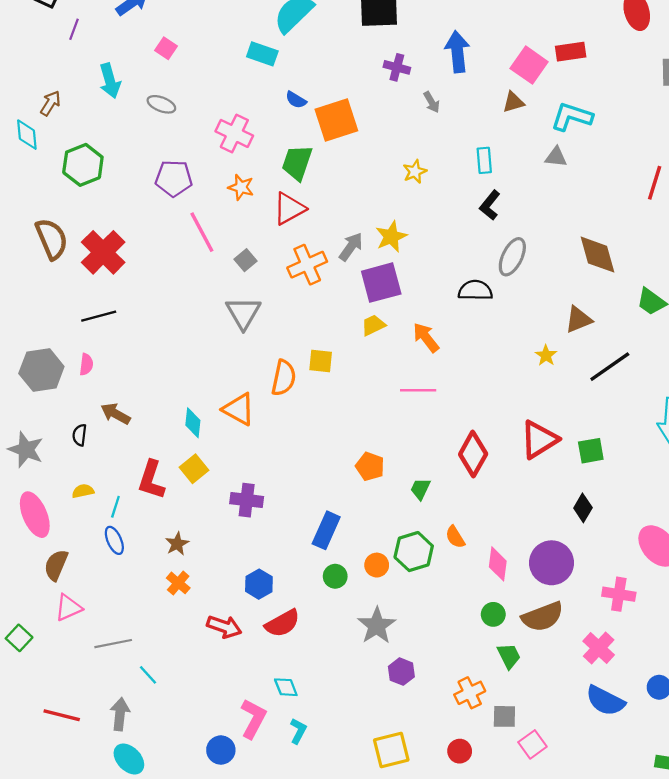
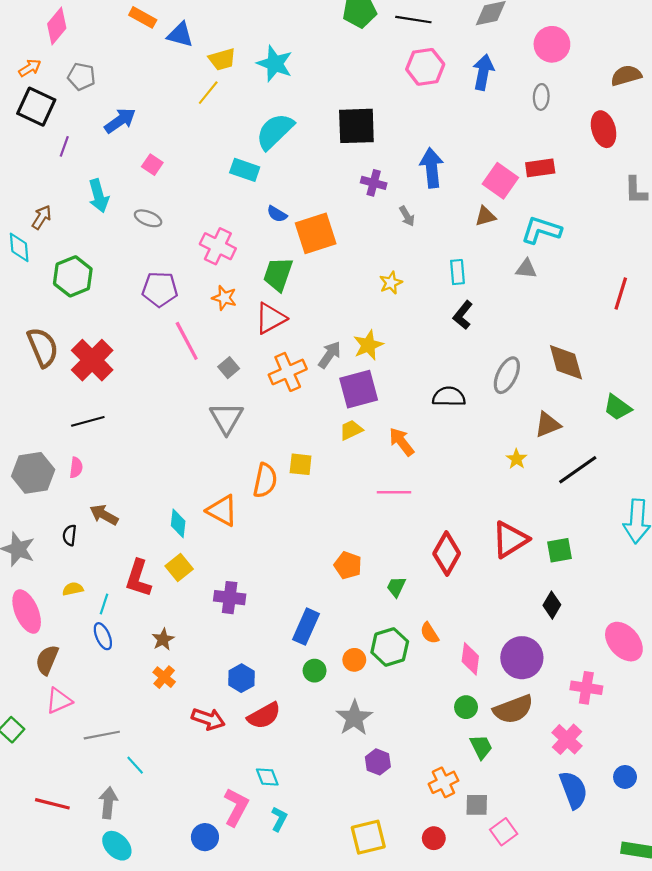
gray ellipse: (512, 257) -> (507, 375), moved
blue semicircle: (605, 701) -> (573, 790), turned -138

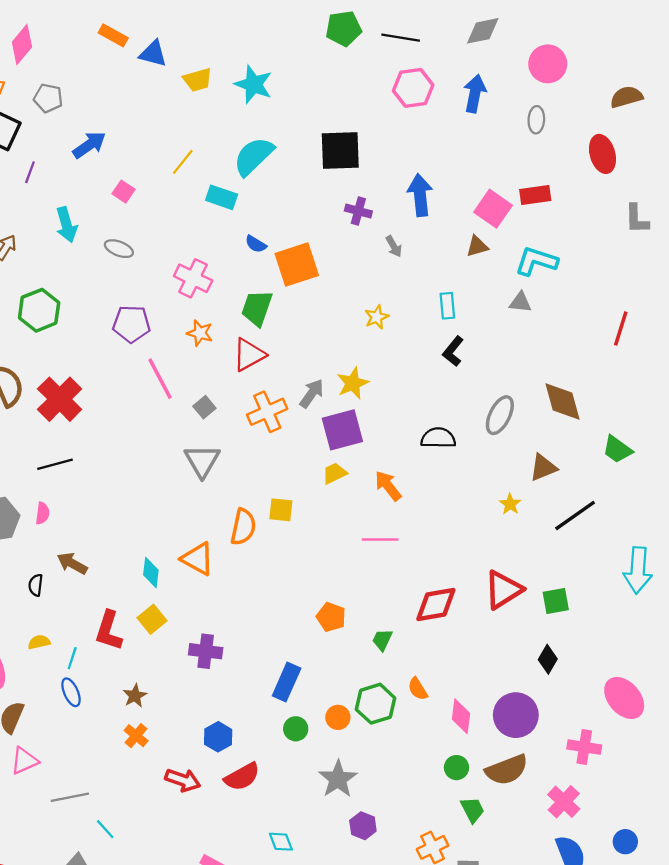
yellow line: (208, 93) -> (183, 162), moved
red diamond: (447, 554) -> (436, 604), turned 51
cyan diamond: (267, 777) -> (281, 842), moved

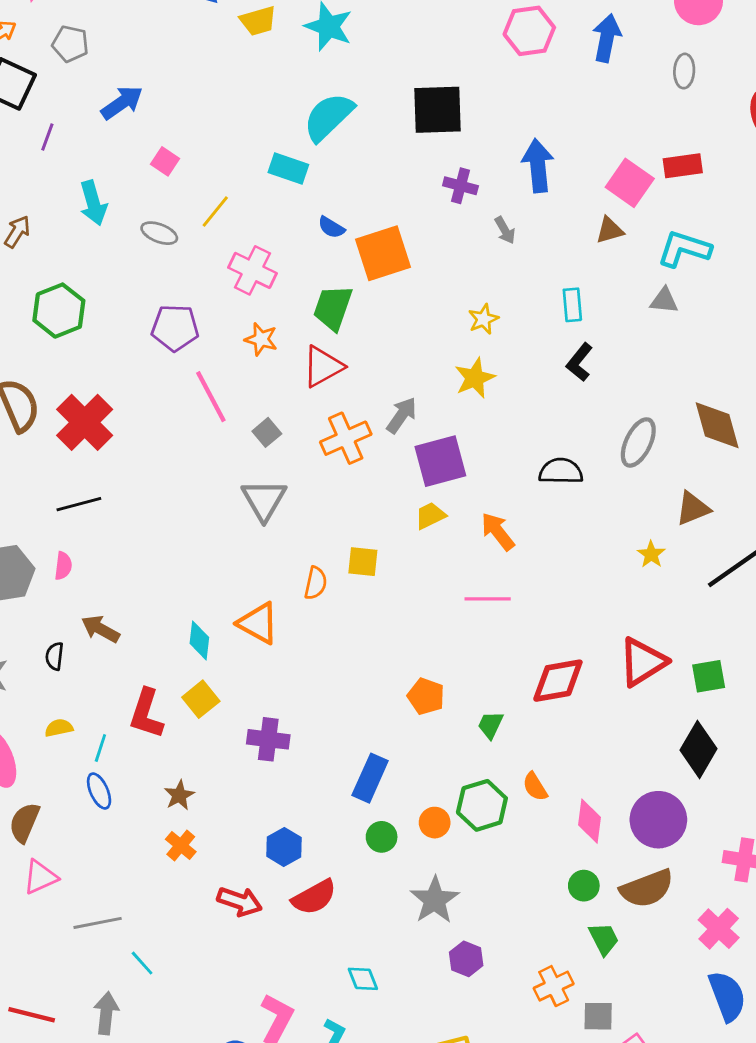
yellow line: (183, 162) -> (215, 212), moved
yellow star: (353, 383) -> (475, 378), moved
orange semicircle: (243, 527) -> (316, 583), size x0.7
black diamond: (548, 659) -> (699, 749), size x1.5

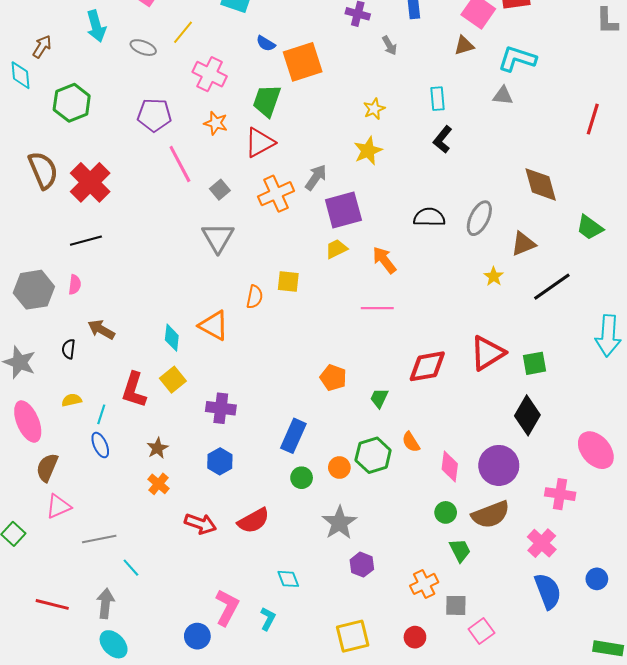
gray ellipse: (638, 442) -> (479, 218), moved
blue hexagon: (284, 847) -> (220, 461), moved

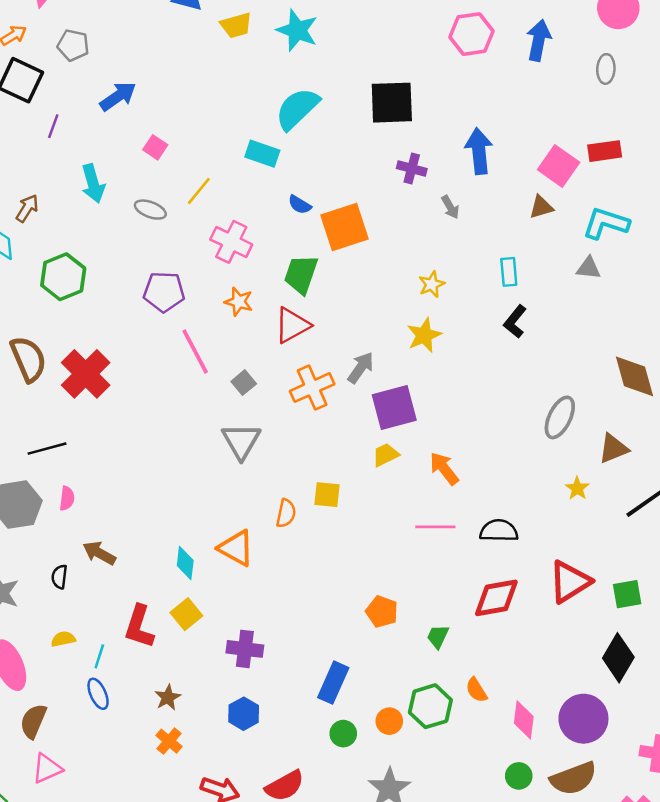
black semicircle: (429, 217) -> (499, 531), moved
black line: (86, 241) -> (47, 449), moved

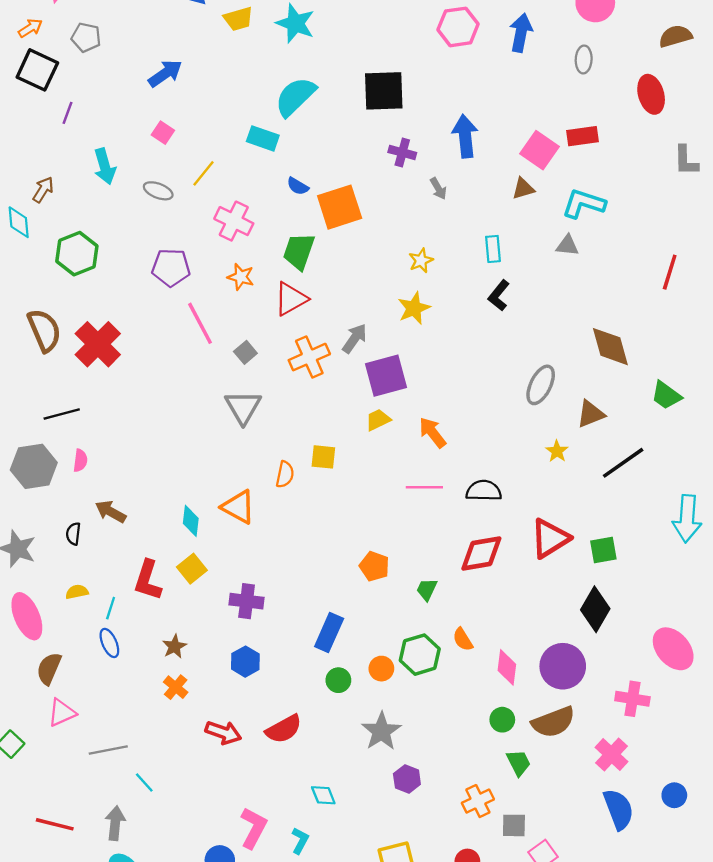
blue arrow: (118, 96) -> (165, 73), moved

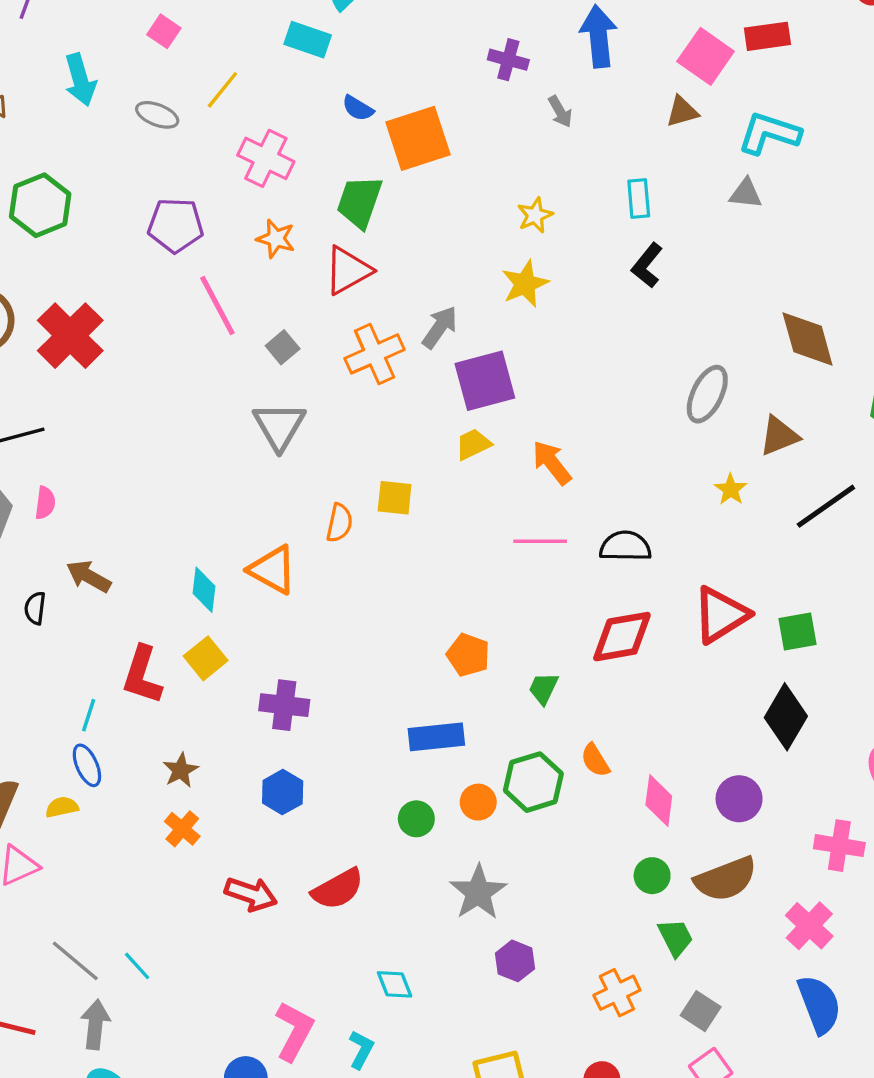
yellow semicircle: (77, 592) -> (62, 807), moved
blue rectangle: (329, 633) -> (436, 737), moved, turned 60
purple circle: (563, 666) -> (739, 799), size x0.7
gray line: (108, 750) -> (75, 961), moved, turned 51
gray square: (514, 825) -> (701, 1011), moved, turned 32

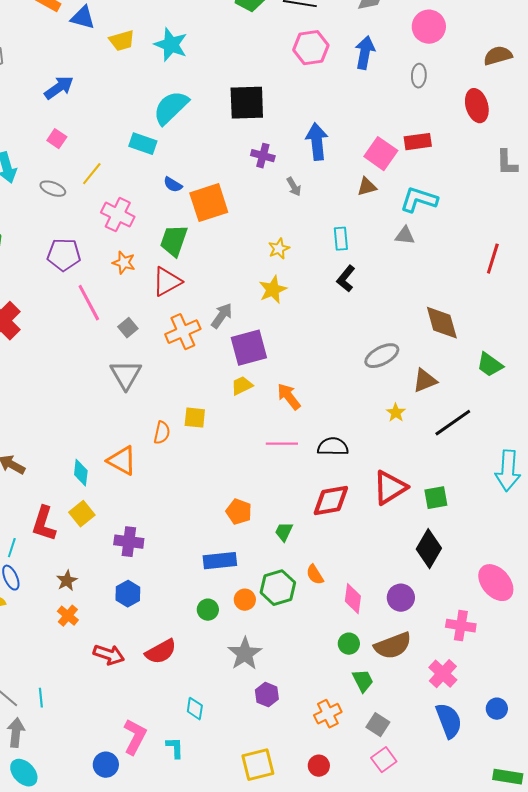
gray ellipse: (707, 394) -> (382, 356), turned 36
cyan line: (137, 966) -> (41, 698), turned 36
cyan diamond: (395, 984) -> (195, 709), turned 30
cyan L-shape: (361, 1050) -> (175, 748), turned -30

